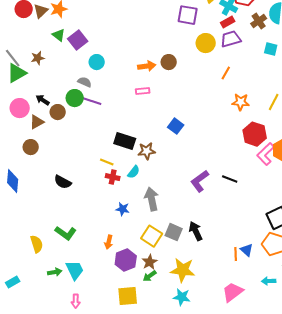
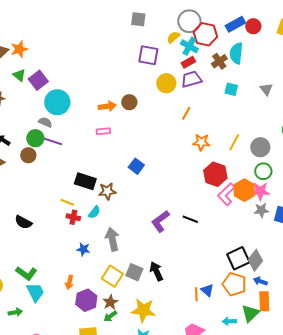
cyan circle: (97, 62) -> (57, 102), size x1.6
brown circle: (58, 112) -> (28, 155), moved
cyan trapezoid: (75, 270) -> (35, 292), moved

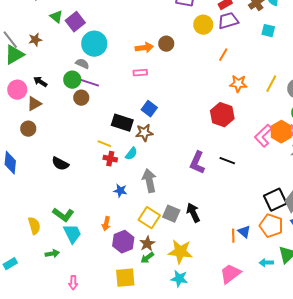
brown circle: (28, 155) -> (81, 98), moved
blue square: (136, 166) -> (149, 109), moved
red hexagon: (215, 174) -> (222, 115), moved
purple L-shape: (160, 221) -> (197, 163), turned -30

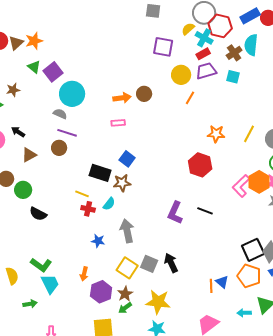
cyan square: (268, 31) -> (233, 77), moved
orange line: (223, 55) -> (190, 98), moved
green circle: (72, 80) -> (23, 190), moved
brown triangle: (34, 104) -> (29, 155), moved

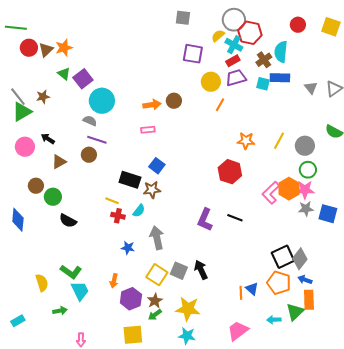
blue rectangle: (250, 16) -> (280, 78), moved, turned 30

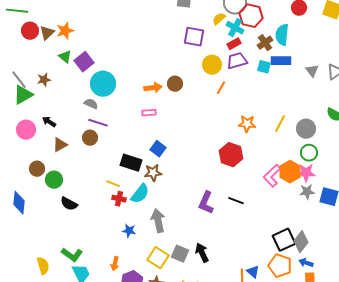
cyan semicircle: (139, 211) -> (140, 194), size x1.5

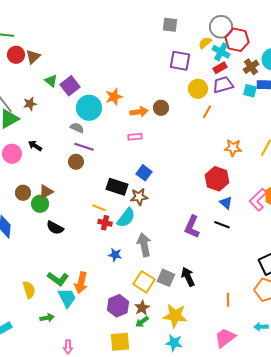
orange star: (65, 31) -> (114, 97), moved
brown triangle: (60, 145) -> (46, 192), moved
orange arrow: (115, 264) -> (81, 283), moved, size x1.5
blue triangle: (253, 272) -> (226, 203), moved

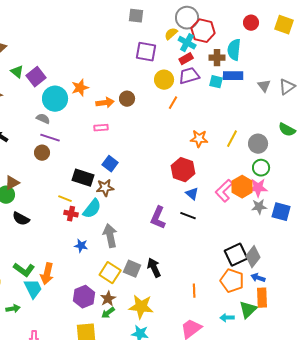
brown cross: (251, 67) -> (217, 58), turned 35

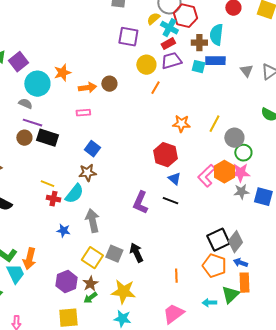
gray circle: (258, 144) -> (234, 138), moved
black rectangle: (83, 178) -> (47, 138), moved

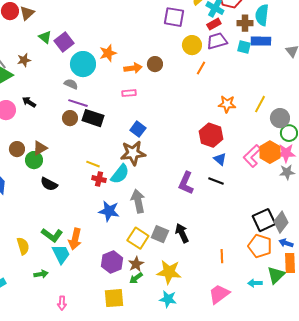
brown star: (87, 173) -> (133, 153), size x1.4
blue star: (63, 231) -> (109, 211), size x1.5

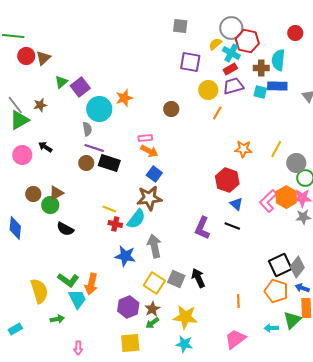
green triangle: (45, 37) -> (61, 82), turned 40
orange arrow: (133, 68) -> (149, 151), moved, turned 36
gray semicircle: (71, 84) -> (87, 129), turned 56
yellow semicircle: (23, 246) -> (39, 291), size x1.4

